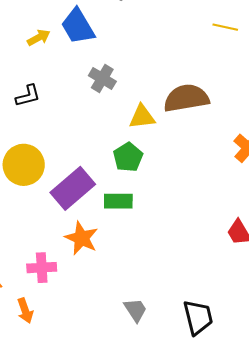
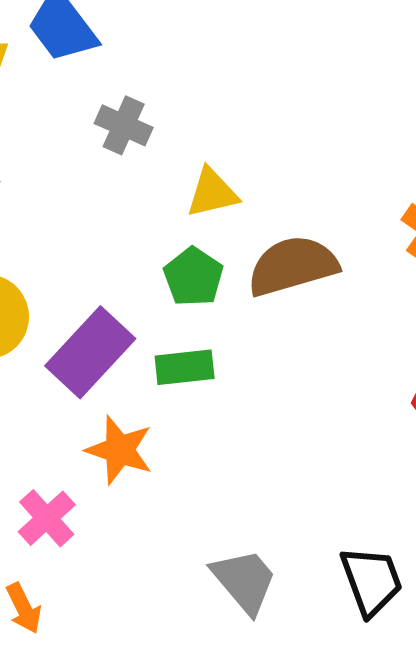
brown semicircle: (186, 98) -> (293, 266), moved
pink cross: (42, 268) -> (47, 518), turned -32
gray trapezoid: (135, 310) -> (244, 581), size x1.4

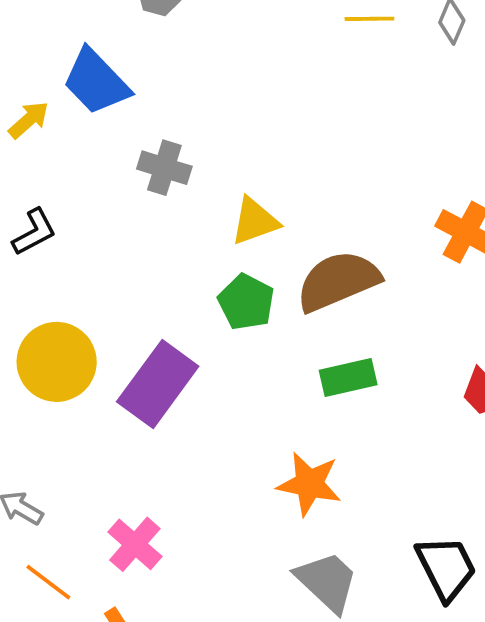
green rectangle: (185, 367) -> (348, 378), moved
orange star: (119, 450) -> (309, 484), moved

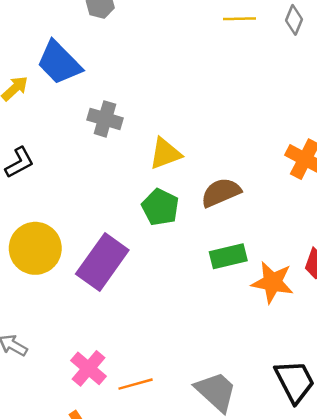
brown semicircle: (338, 281) -> (221, 192), size x0.7
orange star: (309, 484) -> (272, 282), moved
orange line: (48, 582) -> (136, 384), moved, turned -52

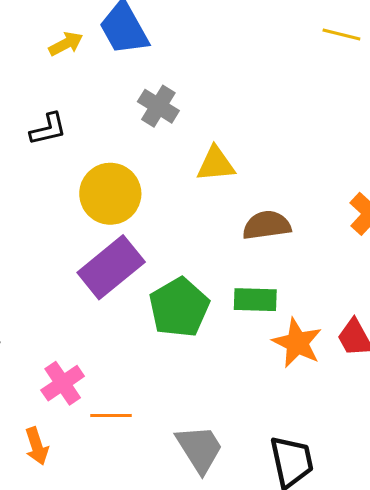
green pentagon: (160, 207) -> (179, 307), moved, size x1.4
yellow circle: (35, 248) -> (110, 194), moved

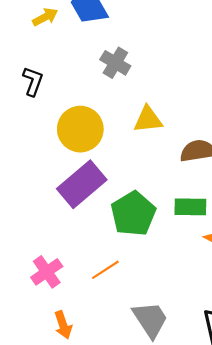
black L-shape: (48, 129) -> (33, 81), turned -56
yellow triangle: (216, 164) -> (148, 119), moved
orange line: (111, 415) -> (105, 270), moved, turned -32
orange arrow: (37, 446) -> (63, 325), moved

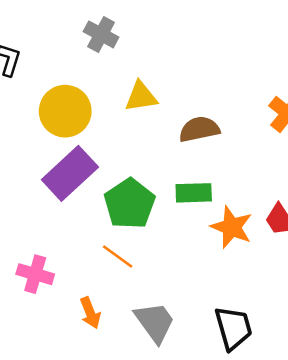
orange line: (105, 270) -> (118, 257), moved, turned 72
pink cross: (47, 272) -> (35, 274), turned -36
orange arrow: (63, 325) -> (90, 313), moved

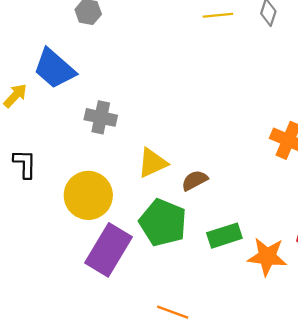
brown semicircle: (199, 129) -> (195, 180), moved, size x0.7
green pentagon: (130, 204) -> (163, 223), moved

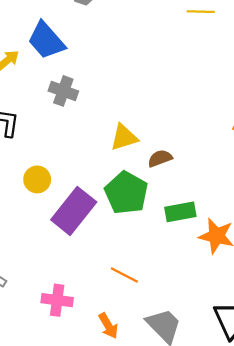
gray cross: (101, 117) -> (63, 91), moved
yellow circle: (88, 195) -> (37, 179), moved, size x0.6

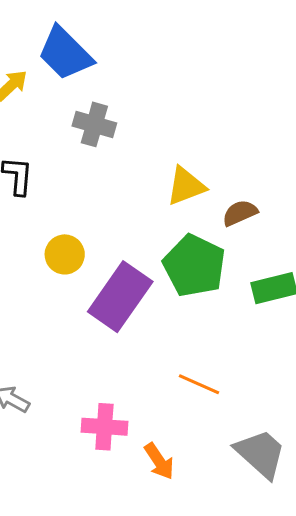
orange arrow: (108, 326) -> (159, 461), moved

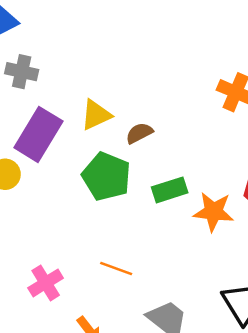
purple rectangle: (120, 297) -> (38, 134), moved
pink cross: (104, 427) -> (46, 283), moved, turned -32

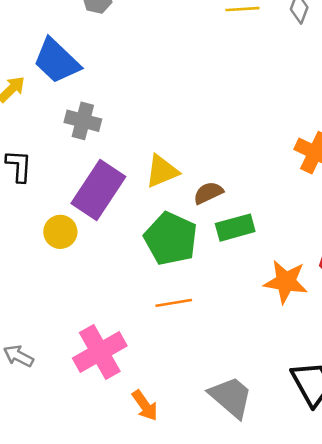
green rectangle: (170, 190) -> (235, 228), moved
orange line: (116, 268) -> (174, 303), moved, turned -32
pink cross: (46, 283) -> (100, 352), size x1.4

